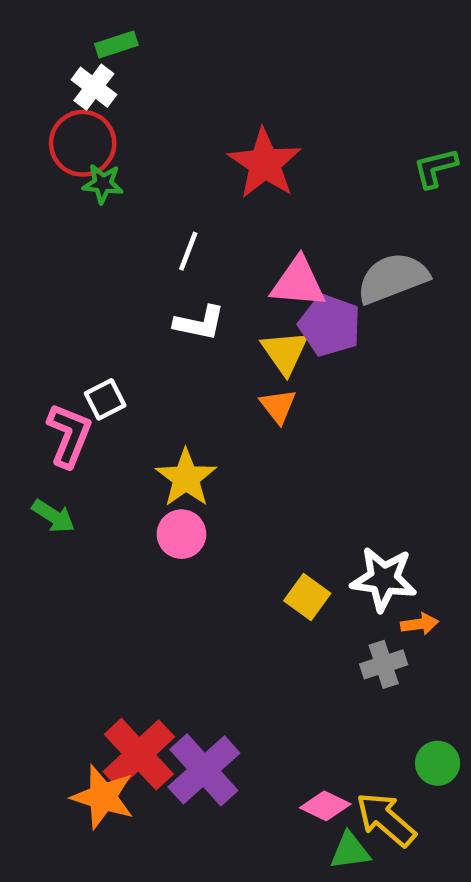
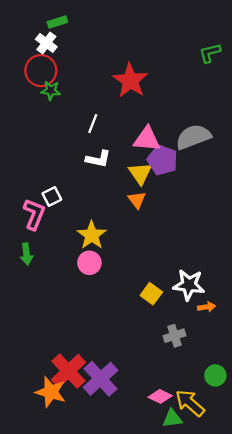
green L-shape: (435, 168) -> (210, 53), moved
green arrow: (53, 516) -> (26, 254), turned 50
gray cross: (384, 664) -> (174, 336), moved

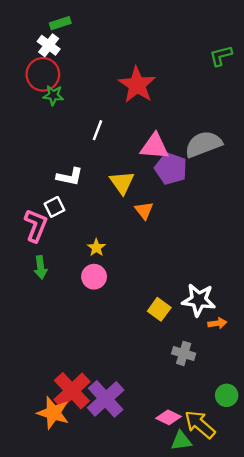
white L-shape: (98, 159) -> (70, 177), moved
yellow triangle: (140, 173) -> (122, 182), moved
yellow star: (92, 235) -> (96, 248), size x0.6
green arrow: (26, 254) -> (41, 267), moved
gray cross: (174, 336) -> (184, 353), turned 35

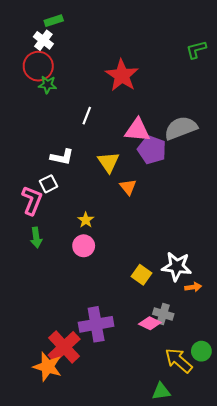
purple cross: (106, 399) -> (96, 324), moved, turned 32
pink diamond: (168, 417) -> (150, 323), moved
yellow arrow: (200, 424) -> (179, 360), moved

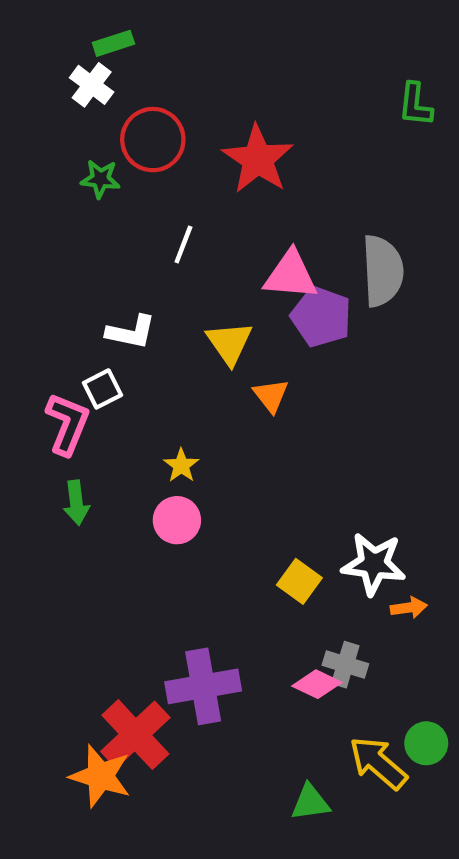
green L-shape: (196, 50) -> (415, 105), turned -70
red circle: (38, 66) -> (153, 140), moved
gray semicircle: (181, 128) -> (383, 271), turned 108
green triangle: (161, 391) -> (310, 802), moved

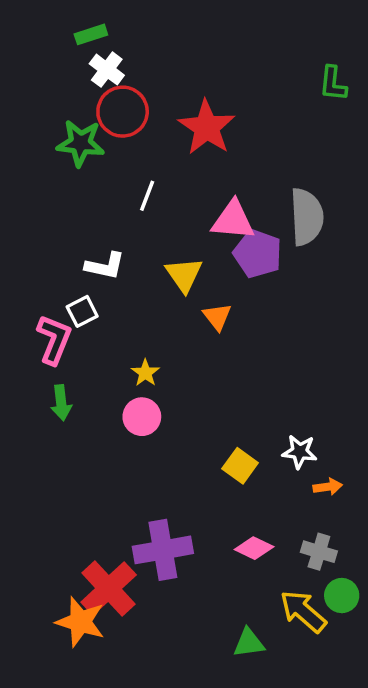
white cross: (92, 85) -> (107, 70), moved
green star: (100, 179) -> (80, 143), size x1.5
white star: (374, 564) -> (300, 452), size x0.7
gray cross: (345, 665) -> (319, 552), moved

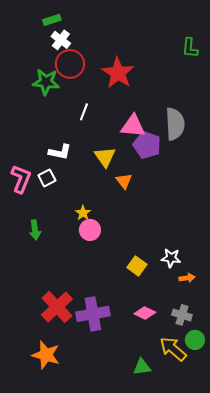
pink L-shape: (54, 340) -> (21, 179), moved
pink circle: (142, 417) -> (90, 230), moved
red cross: (109, 588) -> (57, 307), moved

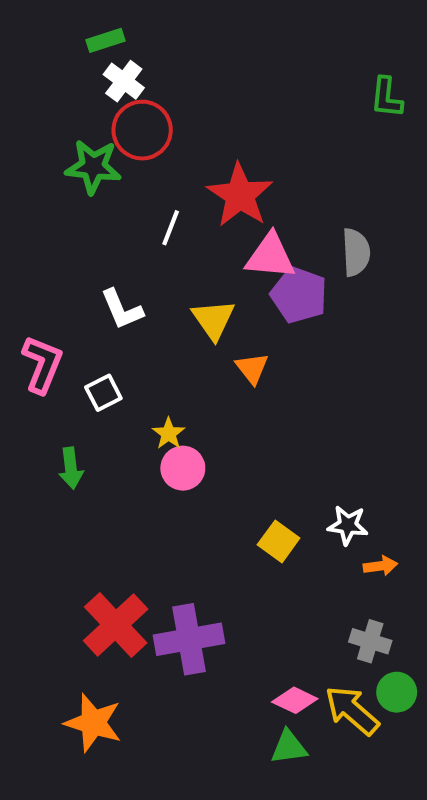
red star: (118, 73) -> (240, 195), moved
gray semicircle: (175, 124) -> (356, 252), size x0.7
white L-shape: (60, 152) -> (122, 309), turned 55
white square: (47, 178) -> (103, 393), moved
pink diamond: (145, 313) -> (295, 700), moved

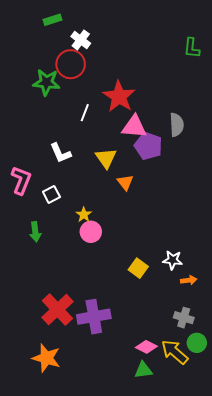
white cross: (124, 81) -> (81, 40), moved

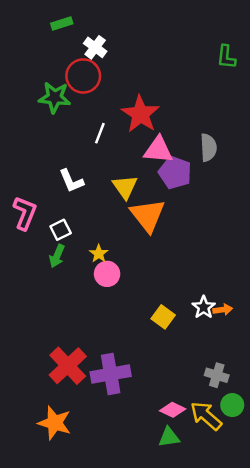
orange triangle: (125, 182) -> (148, 215), size x1.8
green arrow: (35, 232) -> (57, 256), moved, turned 30
white star: (173, 260) -> (204, 307), turned 30
orange arrow: (189, 280) -> (223, 310), moved

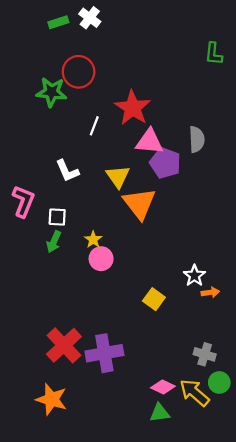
white cross: (95, 47) -> (90, 18), moved
white square: (61, 230) -> (57, 217), turned 30
white star: (204, 307) -> (194, 276), moved

